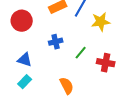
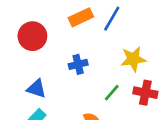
yellow star: (101, 22) -> (133, 59), moved
green line: (81, 53) -> (112, 93), moved

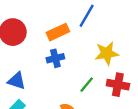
orange rectangle: (81, 17) -> (58, 32), moved

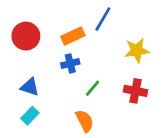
yellow star: (107, 53) -> (137, 50), moved
green line: (87, 85) -> (92, 88), moved

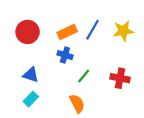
blue line: (103, 19) -> (92, 30), moved
yellow star: (137, 50) -> (123, 31), moved
blue cross: (70, 63) -> (65, 55), turned 32

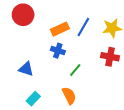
red circle: (28, 32) -> (23, 15), moved
red cross: (120, 78) -> (110, 57), moved
cyan rectangle: (31, 99) -> (33, 99), moved

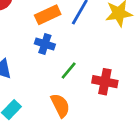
red cross: (110, 57) -> (105, 82), moved

